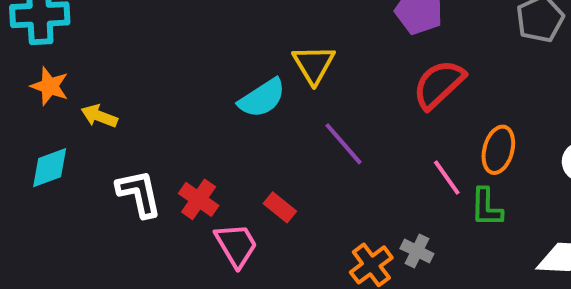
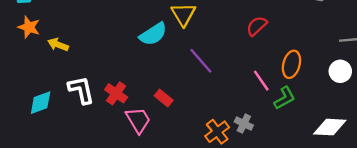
red semicircle: (439, 84) -> (257, 26), size x0.7
cyan diamond: (50, 168) -> (41, 103), moved
green L-shape: (486, 207) -> (285, 98), turned -120

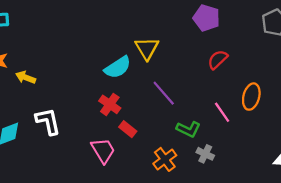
red cross: (116, 93) -> (110, 104), moved
green L-shape: (285, 98) -> (188, 129), moved, turned 55
orange cross: (217, 132) -> (165, 159), moved

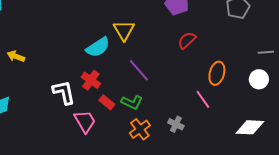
pink line: (222, 112) -> (203, 99), moved
white L-shape: (48, 121) -> (64, 92), moved
green L-shape: (188, 129) -> (132, 102), moved

